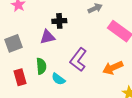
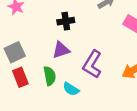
purple triangle: (47, 37) -> (61, 50), moved
red rectangle: (20, 77) -> (20, 77), moved

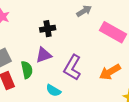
green semicircle: (50, 76) -> (27, 70), moved

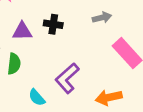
purple triangle: (44, 55) -> (22, 31), moved

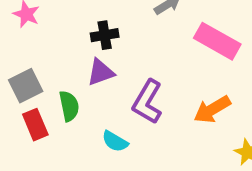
purple triangle: (22, 31) -> (101, 72), moved

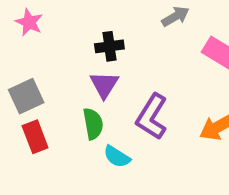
purple triangle: (101, 72) -> (104, 85), turned -40
green semicircle: (69, 106) -> (93, 124), moved

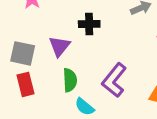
purple triangle: (104, 85) -> (60, 46), moved
gray square: (26, 96) -> (23, 53), turned 30

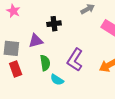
purple triangle: (60, 46) -> (36, 41), turned 42

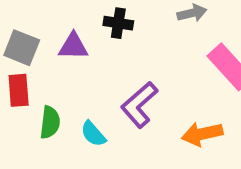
green semicircle: (45, 63) -> (50, 122), moved

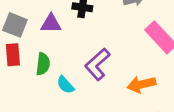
green semicircle: (50, 122) -> (43, 64), moved

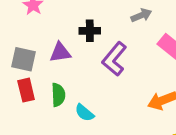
purple L-shape: (97, 64) -> (114, 59), moved

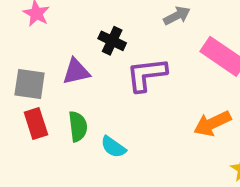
black cross: (90, 31) -> (112, 41), turned 30
purple L-shape: (114, 59) -> (147, 75), turned 48

